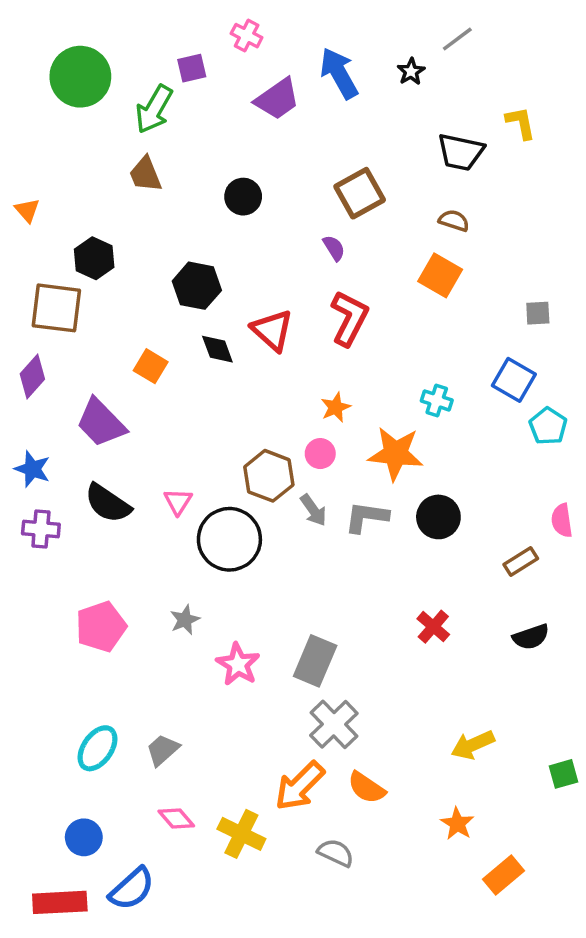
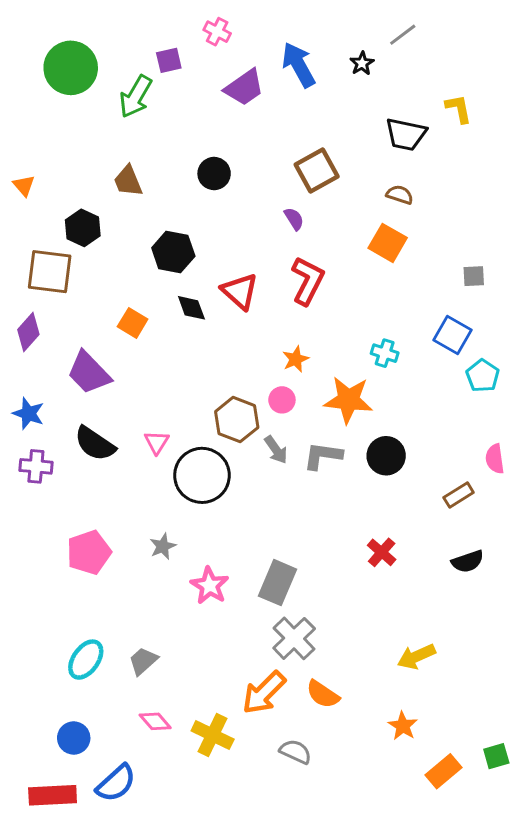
brown trapezoid: (145, 174) -> (128, 181), moved
green square: (564, 774) -> (496, 756), moved

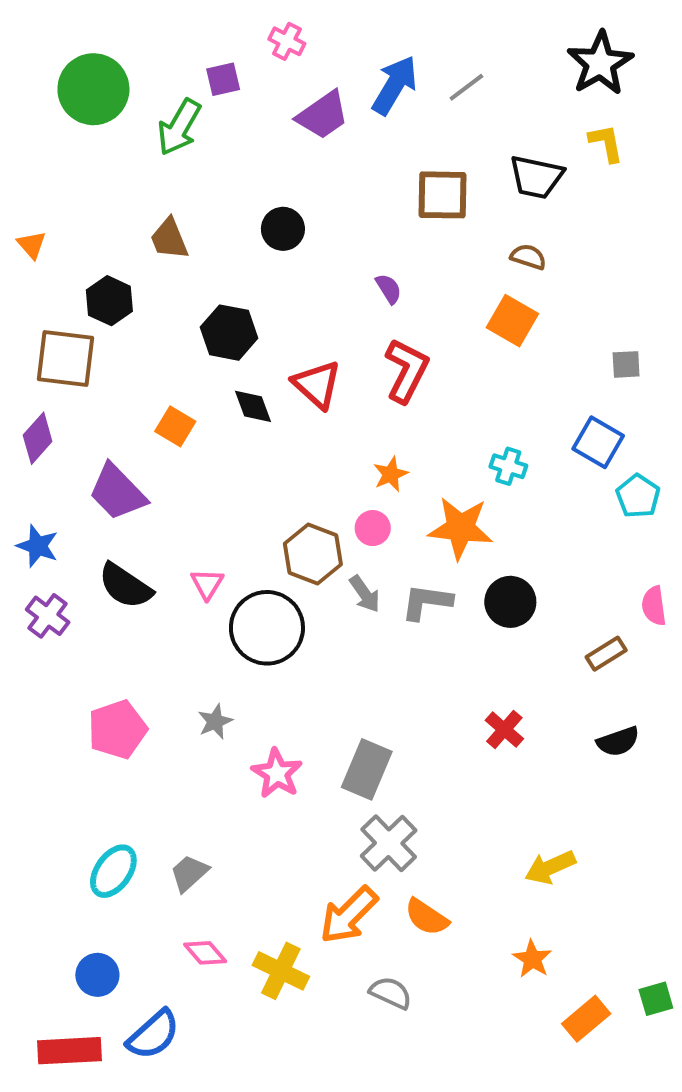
gray line: (403, 35) -> (466, 87), moved
black star: (362, 63) -> (600, 63), moved, size x2.0
blue arrow: (299, 65) -> (395, 85), turned 60
brown square: (317, 171) -> (443, 195), moved, turned 30
purple cross: (36, 466) -> (48, 616), turned 32

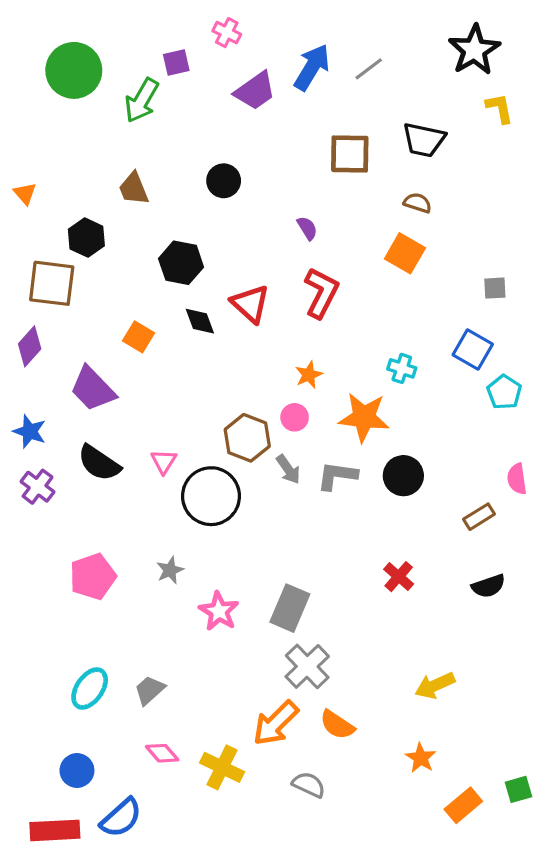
yellow L-shape: (606, 143) -> (500, 108), moved

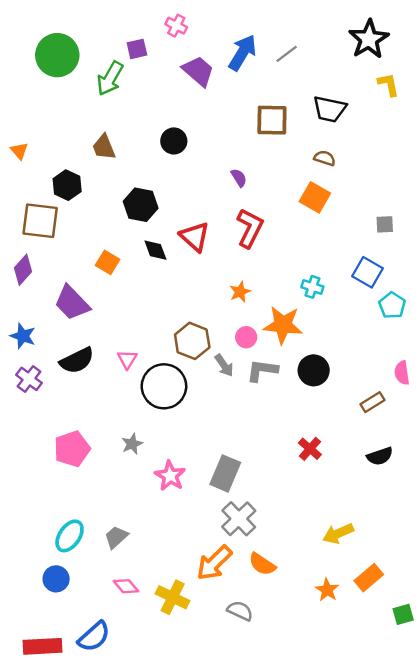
purple trapezoid: (255, 91) -> (198, 71), turned -104
pink circle: (295, 417) -> (246, 337), moved
black semicircle: (99, 463) -> (77, 361), turned -60
blue circle: (77, 771) -> (56, 579), moved
orange rectangle: (463, 805) -> (369, 578), moved

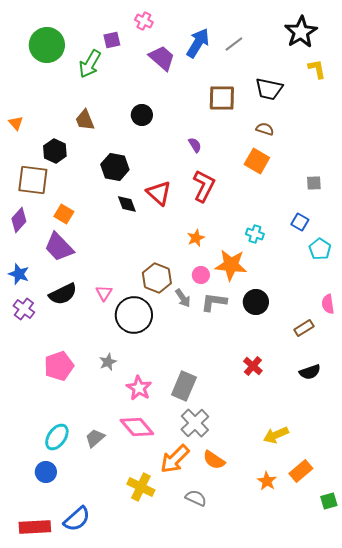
orange square: (108, 262) -> (64, 214), moved
blue square: (368, 272) -> (300, 222), size x0.7
pink diamond: (126, 586) -> (137, 427), moved, size x1.6

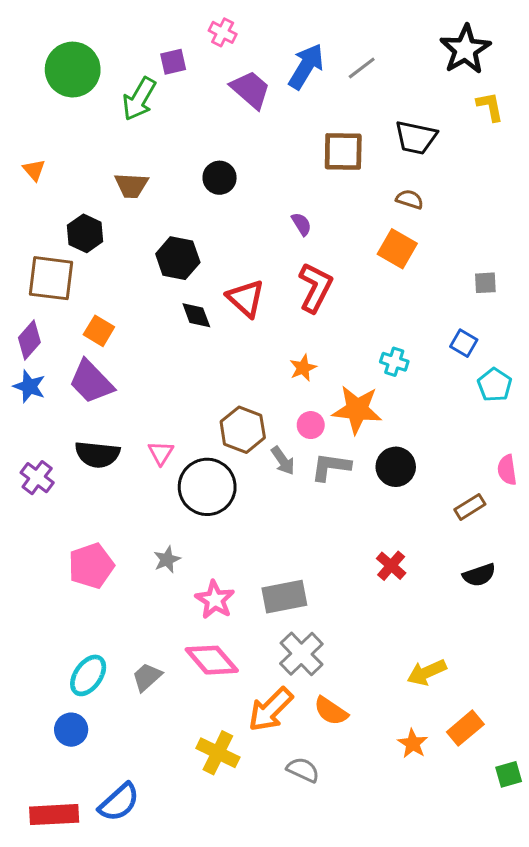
brown trapezoid: (85, 120) -> (131, 185), turned -65
orange triangle: (16, 123) -> (34, 170), moved
blue star: (19, 274) -> (29, 386), moved
black semicircle: (63, 294) -> (97, 454), turned 32
gray rectangle: (184, 386) -> (284, 597), turned 56

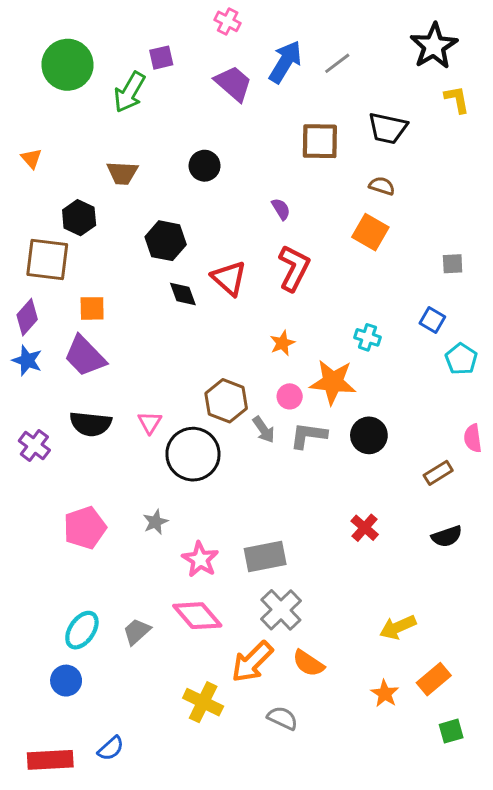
pink cross: (223, 32) -> (228, 21), moved
orange square: (99, 331) -> (92, 308), turned -32
green square: (509, 774) -> (451, 731), moved
blue semicircle: (119, 802) -> (111, 748), size x0.7

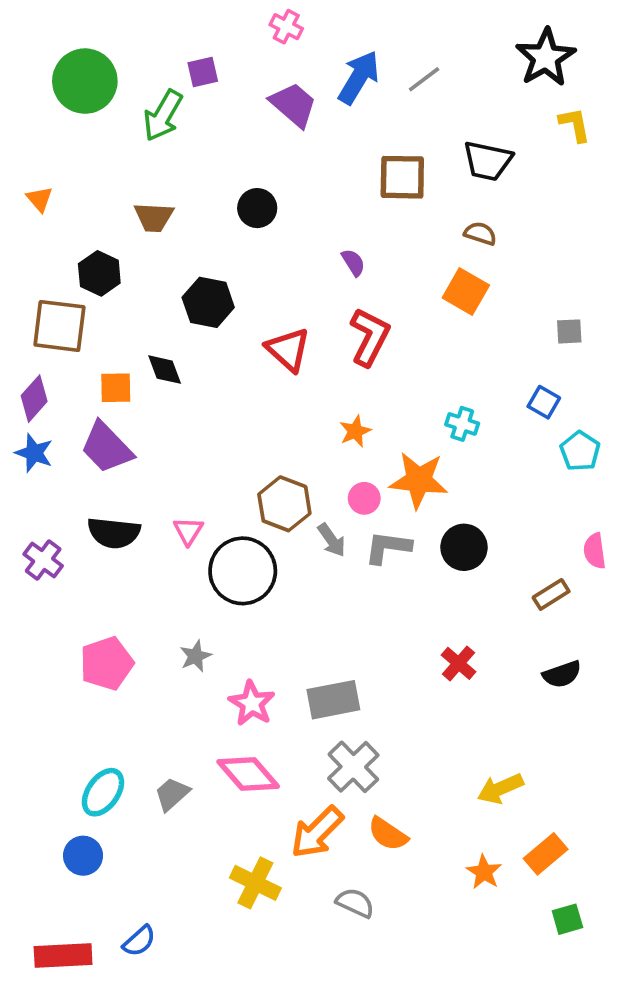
black diamond: (183, 294) -> (165, 370), moved

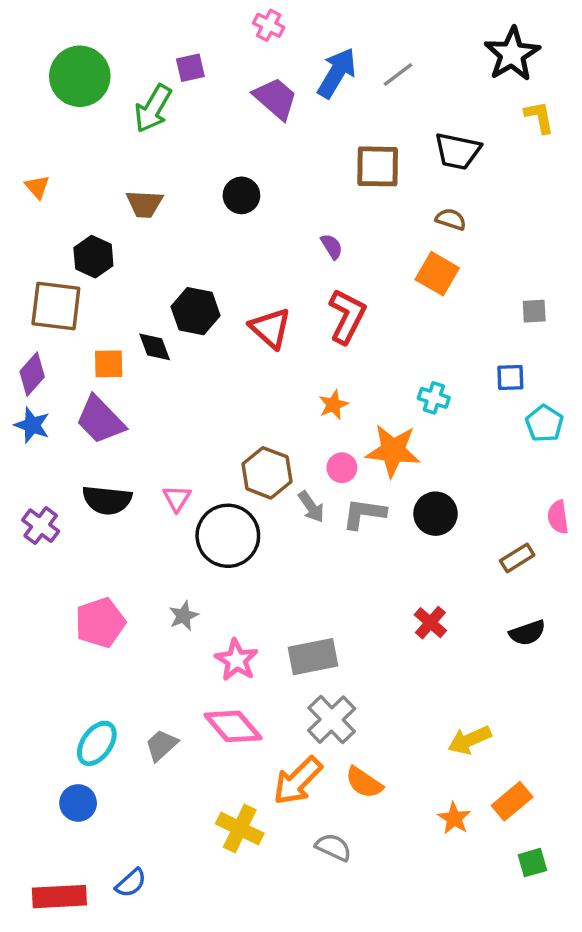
black hexagon: (208, 302) -> (196, 311), moved
blue square: (544, 402) -> (510, 378), turned -32

